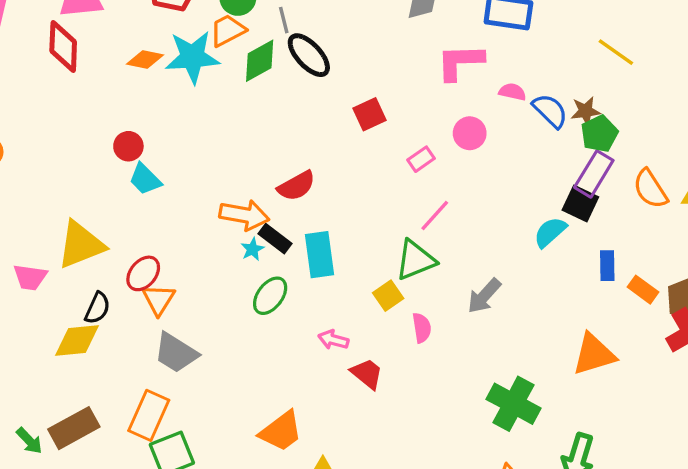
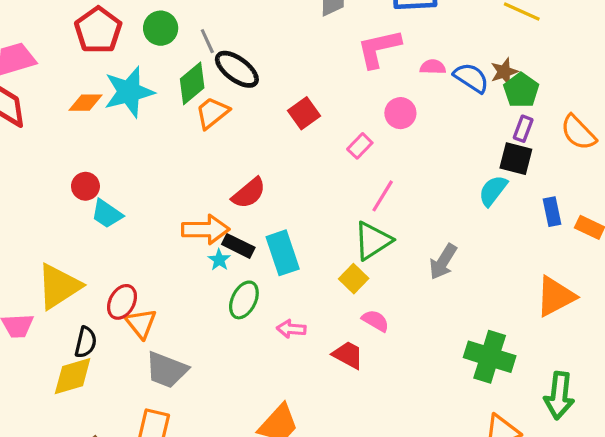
orange trapezoid: (228, 30) -> (212, 113), moved
purple rectangle: (594, 174) -> (523, 129), size x0.6
pink semicircle: (422, 328) -> (375, 321), moved, turned -40
pink arrow: (333, 340) -> (291, 329), moved

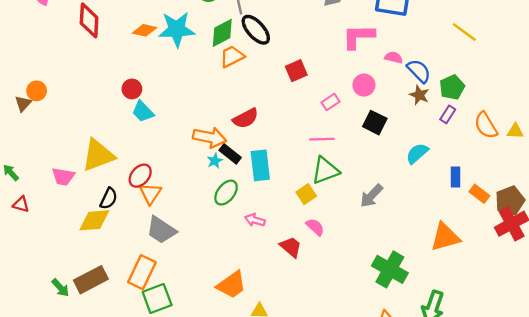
brown star: (504, 72) -> (419, 95), moved, turned 30
black square: (516, 159) -> (375, 123), moved
pink line: (383, 196) -> (322, 139), moved, turned 45

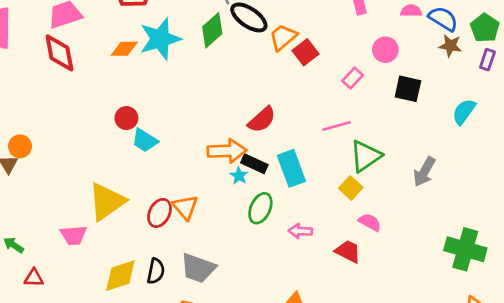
orange trapezoid: (232, 57) -> (283, 37), moved
pink line: (322, 139) -> (336, 126), moved
orange triangle: (150, 194) -> (185, 207), moved
black semicircle: (109, 198) -> (156, 271), moved

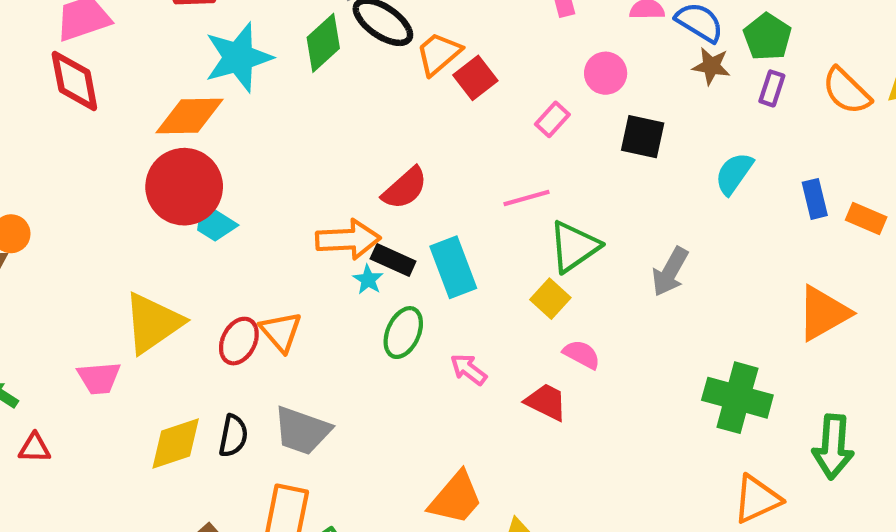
orange diamond: (124, 49) -> (189, 116), moved, size x1.5
red circle: (126, 118) -> (184, 187), size x2.0
pink arrow: (300, 231) -> (469, 369), turned 35

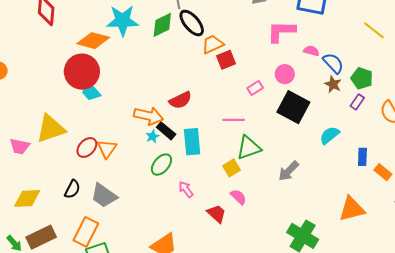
green pentagon: (767, 37) -> (362, 78), turned -30
black square: (643, 137) -> (293, 107), size x1.5
yellow diamond: (176, 443) -> (27, 198), moved

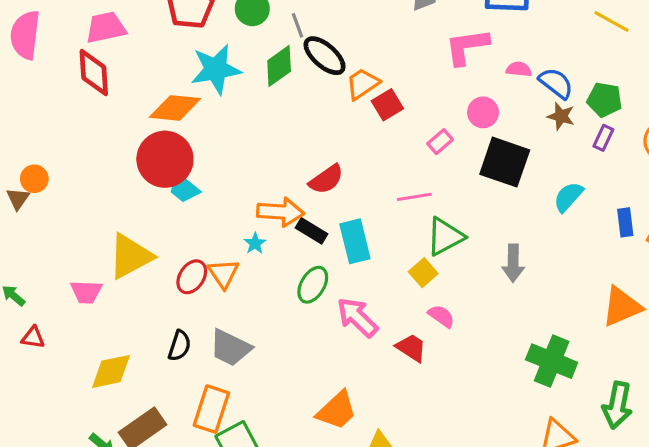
cyan star: (152, 136) -> (255, 243), moved
gray arrow: (288, 171) -> (513, 263), turned -35
pink arrow: (186, 189) -> (357, 317), size x1.6

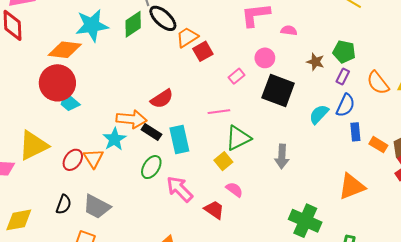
blue semicircle: (556, 83) -> (345, 105), moved, turned 75
cyan star: (255, 243) -> (114, 139), size x1.6

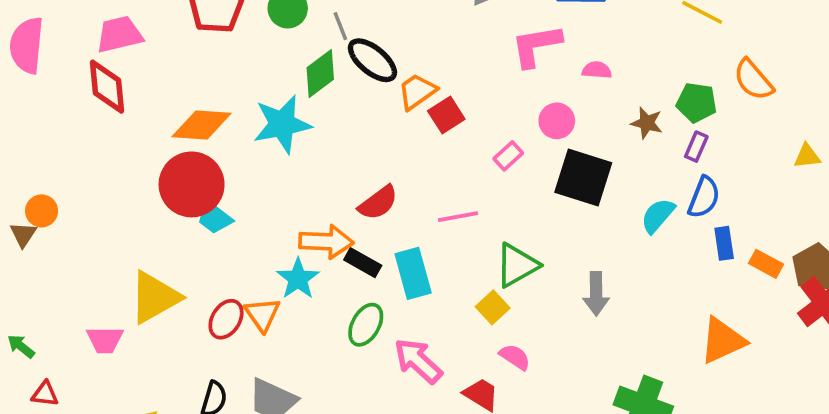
cyan star: (92, 25) -> (282, 124), moved
orange semicircle: (378, 83) -> (753, 80), moved
pink line: (219, 112) -> (458, 217), moved

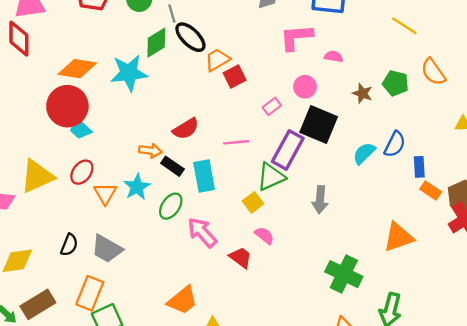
purple rectangle: (696, 147) -> (288, 150), moved, size x2.0
orange arrow: (326, 242) -> (150, 151), size x0.7
blue rectangle: (724, 243) -> (419, 167), moved
cyan star: (298, 279) -> (137, 187), moved
red ellipse: (226, 319) -> (82, 172), moved

